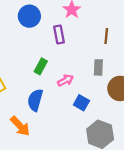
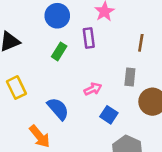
green rectangle: (41, 66) -> (59, 51), moved
blue semicircle: (35, 100) -> (58, 109), turned 120

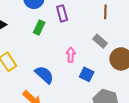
gray rectangle: (130, 77) -> (100, 41), turned -48
pink arrow: (93, 89) -> (71, 55), turned -56

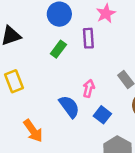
blue semicircle: (44, 75) -> (69, 107), moved

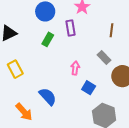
blue semicircle: (69, 107) -> (48, 96), moved
orange arrow: (33, 131) -> (24, 112), moved

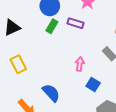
purple rectangle: (71, 28) -> (75, 23), turned -63
green rectangle: (48, 39) -> (52, 26), moved

